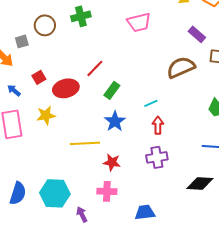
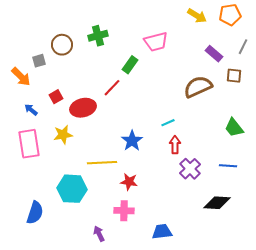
green rectangle: (112, 90) -> (130, 65), moved
purple cross: (157, 157) -> (190, 169), moved, turned -35
cyan hexagon: (55, 193) -> (72, 189), moved

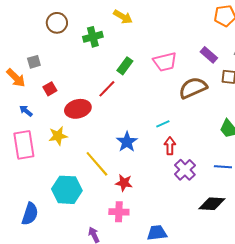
yellow arrow: (197, 16) -> (123, 17), moved
pink trapezoid: (156, 42) -> (165, 62), moved
brown circle: (62, 45) -> (57, 23), moved
red square: (56, 97) -> (50, 89), moved
yellow line: (102, 163) -> (97, 164), turned 52

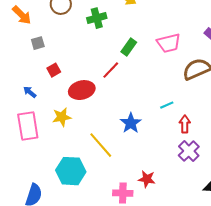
orange arrow: (16, 78) -> (22, 15), moved
red arrow: (170, 146) -> (185, 124), moved
red star: (124, 183) -> (147, 179), moved

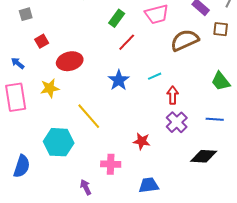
red line: (111, 70) -> (127, 42), moved
blue star: (131, 123) -> (119, 80), moved
red star: (147, 179) -> (142, 141), moved

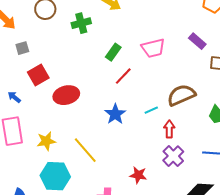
brown semicircle: (185, 40) -> (181, 95), moved
red square: (42, 41) -> (38, 75), size x1.5
yellow star: (50, 88) -> (46, 141), moved

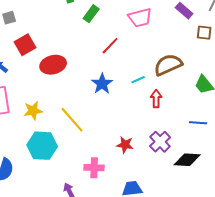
green rectangle: (113, 52) -> (91, 14), moved
purple cross: (173, 156) -> (160, 142), moved

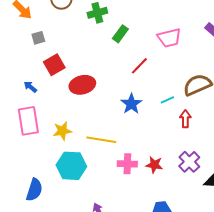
yellow line: (72, 120) -> (101, 140), turned -40
pink cross: (94, 168) -> (127, 164), moved

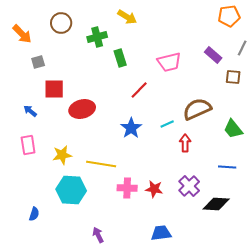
green rectangle: (120, 34) -> (120, 58), turned -54
red square: (54, 65) -> (54, 89), turned 30
pink rectangle: (28, 121) -> (28, 145), size x0.7
blue semicircle: (34, 190) -> (34, 214), size x0.6

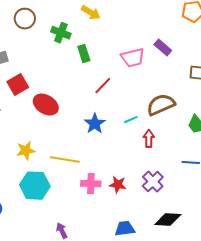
green cross: (97, 37) -> (61, 33), turned 36
purple rectangle: (213, 55) -> (163, 48), moved
red square: (54, 89) -> (18, 85), turned -30
red ellipse: (82, 109) -> (46, 105), turned 45
black diamond: (216, 204) -> (168, 220), moved

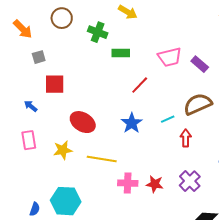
purple rectangle: (163, 48) -> (200, 64), moved
green rectangle: (84, 54) -> (121, 53), turned -72
red square: (18, 85) -> (55, 84), turned 30
red ellipse: (46, 105) -> (83, 122), moved
cyan hexagon: (35, 186) -> (66, 201), moved

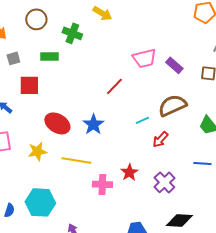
green rectangle: (121, 53) -> (49, 56), moved
blue star: (132, 123) -> (93, 124), moved
red arrow: (186, 138) -> (160, 139), turned -138
red star: (155, 184) -> (129, 172), moved, turned 30

